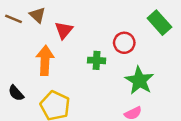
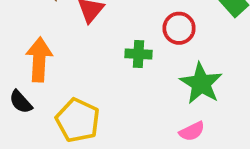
orange arrow: (45, 60) -> (39, 60), moved

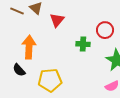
yellow pentagon: (78, 120) -> (50, 80), turned -30

